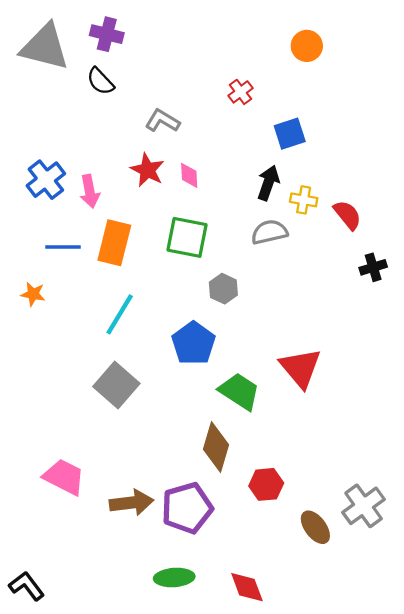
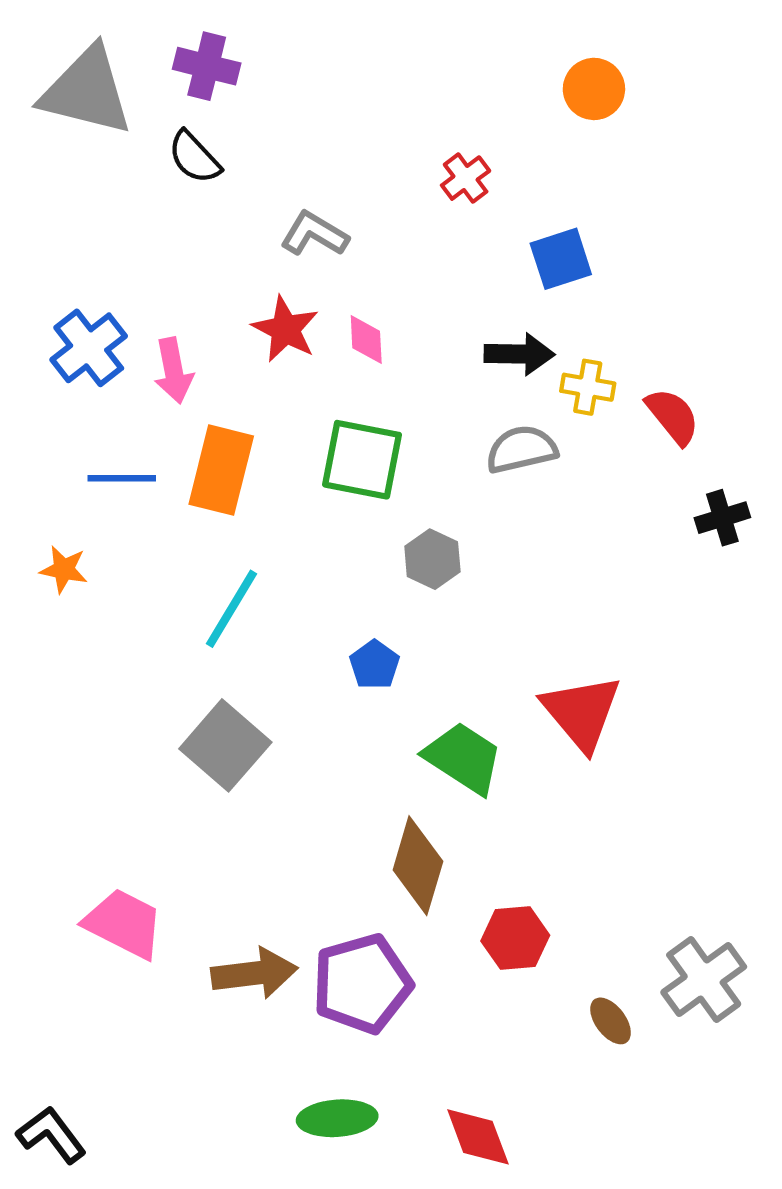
black arrow: (268, 183) -> (519, 354), turned 72
blue pentagon: (193, 343) -> (374, 665), size x0.6
brown ellipse: (315, 527) -> (611, 1021), size x0.7

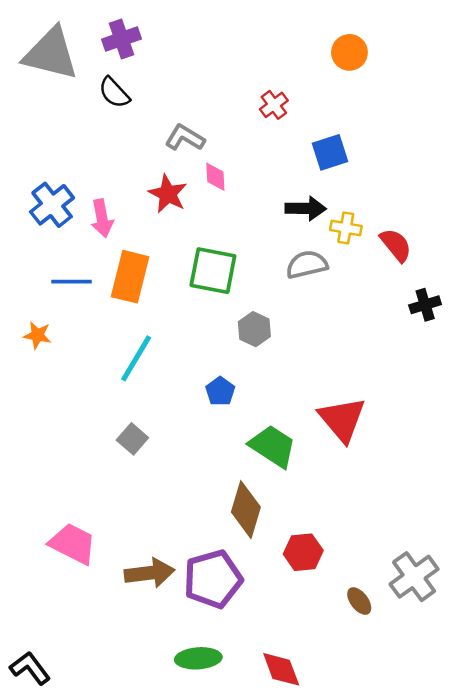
purple cross: (207, 66) -> (122, 39), turned -33
pink diamond: (366, 340) -> (215, 177), moved
gray square: (225, 745) -> (132, 439), size x0.6

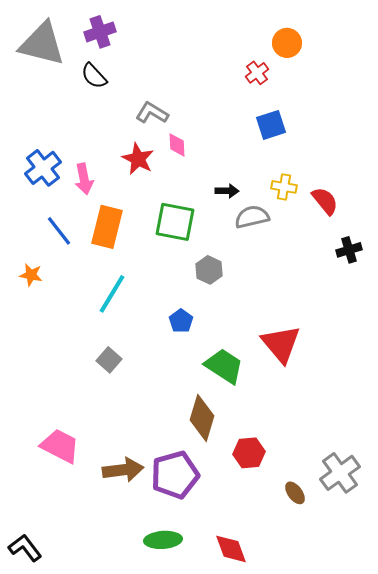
red cross: (274, 105) -> (257, 73), moved
black arrow: (306, 208) -> (227, 191), moved, size x0.7
blue line: (72, 282) -> (59, 231), turned 52

